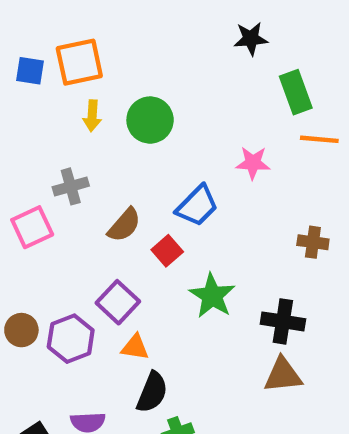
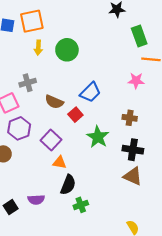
pink star: (253, 163) -> (136, 81), moved
brown semicircle: (124, 225) -> (54, 102), turned 72
brown cross: (313, 242) -> (130, 118), moved
purple hexagon: (71, 339) -> (19, 128), moved
brown triangle: (283, 375) -> (133, 176), turned 30

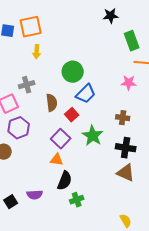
green circle: (67, 50) -> (73, 72), moved
brown semicircle: (54, 102) -> (52, 103), turned -120
purple square: (51, 140) -> (61, 139), moved

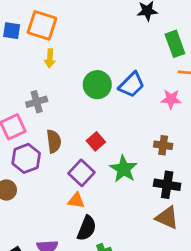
orange square: (31, 27) -> (42, 25), turned 30
blue trapezoid: (86, 94) -> (132, 85), moved
brown semicircle: (52, 103) -> (54, 141), moved

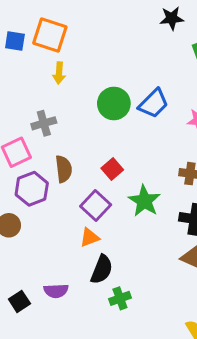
orange triangle: (76, 201) -> (90, 237), turned -30

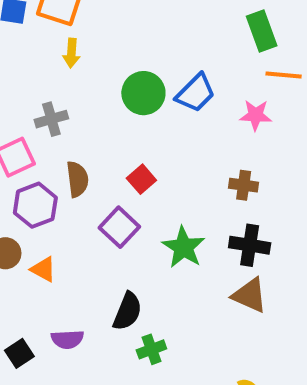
green star: (144, 201) -> (184, 247), moved
orange triangle: (90, 237) -> (43, 269), moved, turned 50

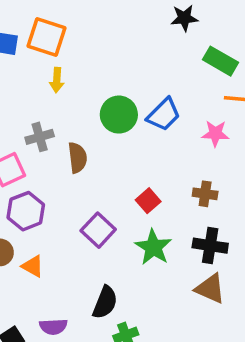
green rectangle: (262, 31) -> (221, 61), turned -40
brown semicircle: (77, 179) -> (77, 158), moved
red square: (141, 179) -> (148, 201), moved

